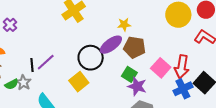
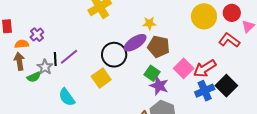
purple cross: (10, 25) -> (37, 35), moved
red arrow: (182, 67) -> (205, 69), turned 45
gray star: (23, 83) -> (45, 67), moved

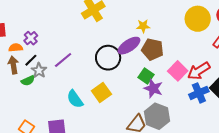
black line: (55, 59) -> (31, 60), moved, turned 48
yellow square: (101, 78) -> (101, 92), moved
cyan semicircle: (67, 97) -> (75, 99), moved

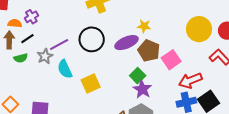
black circle: (108, 58) -> (92, 39), moved
gray star: (39, 70) -> (45, 56), moved
pink square: (178, 71) -> (171, 60), moved
cyan semicircle: (75, 99) -> (65, 69), moved

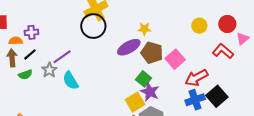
purple cross: (31, 17) -> (31, 32), turned 32
yellow circle: (199, 29) -> (199, 26), size x0.6
black circle: (92, 39) -> (93, 26), moved
yellow square: (91, 83) -> (135, 102), moved

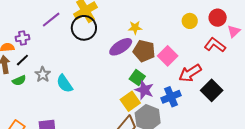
purple line: (62, 57) -> (51, 20), moved
blue cross: (195, 100) -> (171, 97), moved

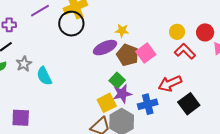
red L-shape: (215, 45) -> (185, 51), moved
pink square: (168, 56) -> (146, 53), moved
purple star: (144, 90) -> (122, 94), turned 30

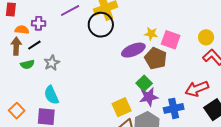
pink square: (146, 53) -> (171, 40), moved, turned -36
cyan semicircle: (44, 76) -> (51, 95), moved
yellow square: (107, 103) -> (122, 107), moved

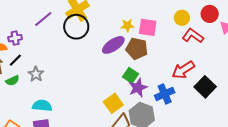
cyan semicircle: (51, 95) -> (42, 106), turned 132

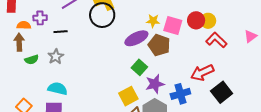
red circle: (210, 14) -> (196, 20), moved
black line: (15, 60) -> (61, 32), moved, turned 32
green square: (131, 75) -> (139, 67), moved

